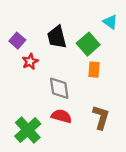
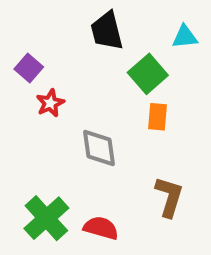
cyan triangle: (110, 22) -> (185, 37), turned -42
black trapezoid: (57, 37) -> (107, 31), moved
red semicircle: (61, 116) -> (101, 228), moved

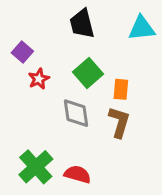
cyan triangle: (185, 37) -> (142, 28), size x1.4
green square: (148, 74) -> (88, 73), moved
brown L-shape: (169, 197) -> (119, 122), moved

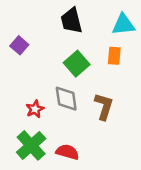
red star: (39, 79) -> (35, 109), moved
orange rectangle: (121, 89) -> (114, 56), moved

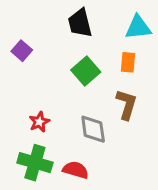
gray diamond: (66, 99) -> (93, 129), moved
brown L-shape: (104, 106) -> (127, 104), moved
green cross: (31, 145) -> (35, 163), turned -32

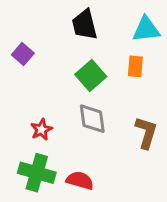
brown L-shape: (127, 104) -> (146, 133), moved
gray diamond: (93, 129) -> (92, 119), moved

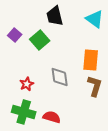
cyan triangle: (146, 29) -> (95, 19), turned 42
orange rectangle: (135, 66) -> (91, 60), moved, size x1.5
green square: (91, 76) -> (40, 40), moved

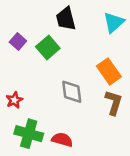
cyan triangle: (95, 19) -> (114, 22), turned 42
orange rectangle: (91, 60) -> (109, 71), turned -40
red star: (27, 84) -> (14, 100), moved

